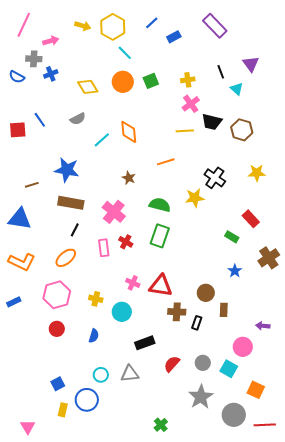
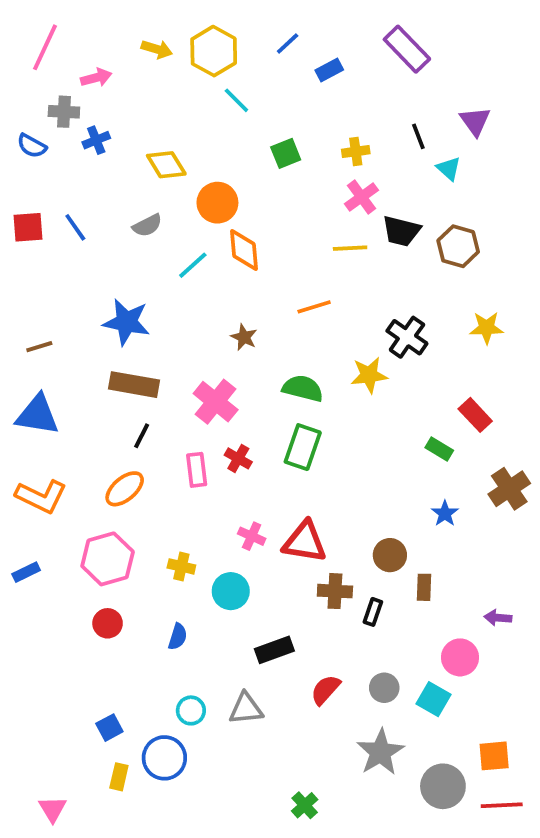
orange circle: (123, 82) -> (217, 203), moved
red square: (18, 130) -> (28, 227), moved
brown line: (32, 185) -> (39, 347), moved
orange square: (256, 390) -> (494, 756), moved, turned -30

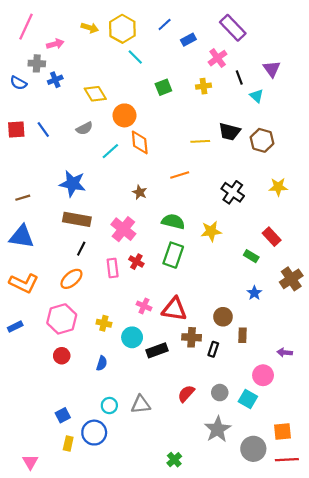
pink cross: (361, 197) -> (218, 58), moved
yellow star: (369, 375) -> (211, 231), moved
black rectangle: (274, 650) -> (157, 350), moved

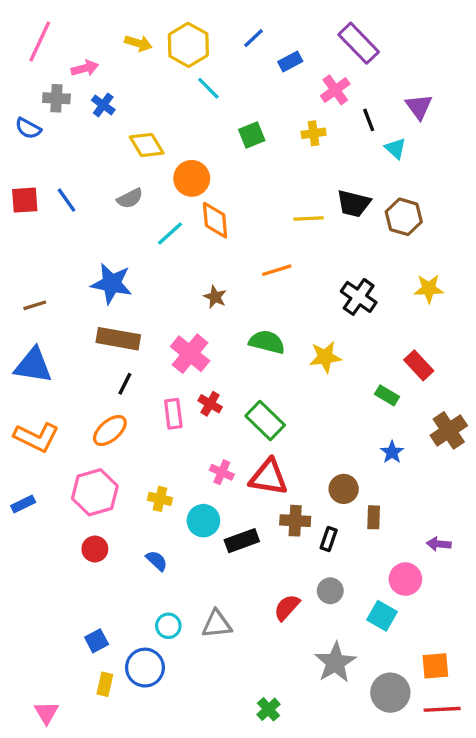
blue cross: (55, 80) -> (103, 105), moved, turned -32
green rectangle: (173, 255) -> (265, 420), moved, turned -65
blue semicircle: (102, 363) -> (157, 561), turned -64
gray circle: (220, 393) -> (330, 591), moved

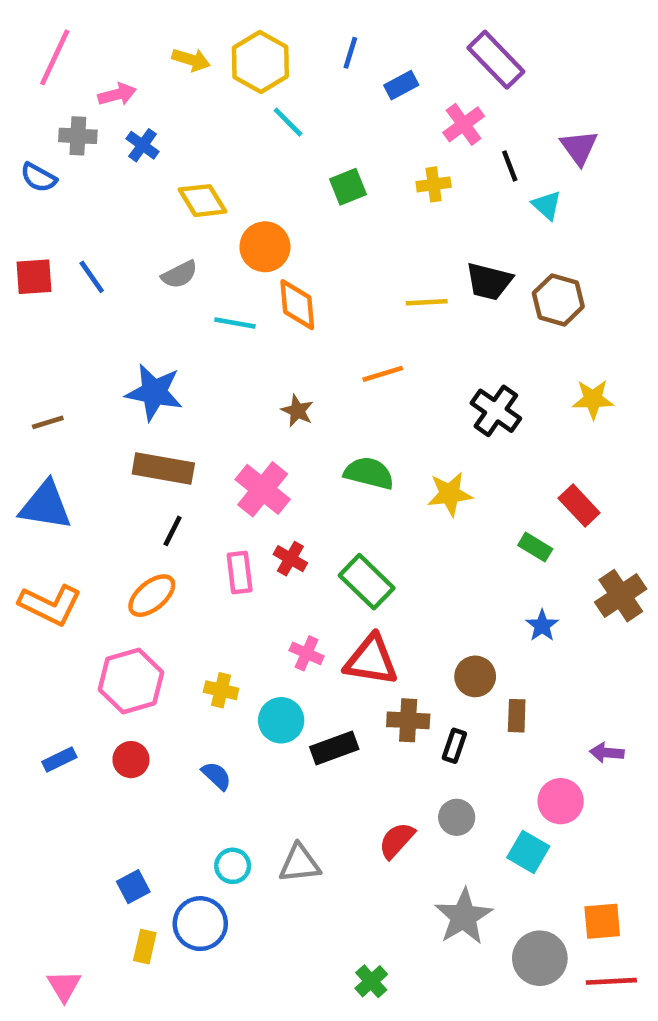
blue line: (253, 38) -> (350, 53), turned -30
cyan line: (170, 233) -> (235, 323), turned 52
blue rectangle: (23, 504) -> (59, 760), moved

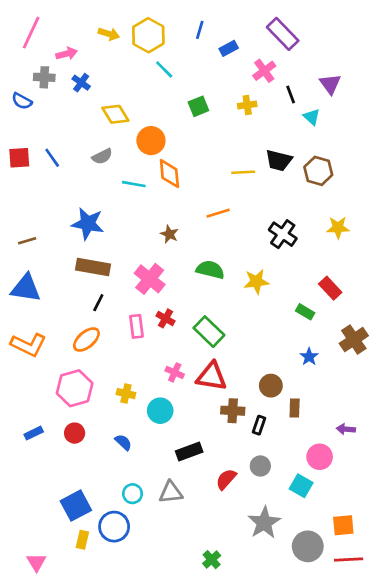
black rectangle: (334, 748) -> (189, 451), moved
blue square: (133, 887) -> (76, 506), size x1.6

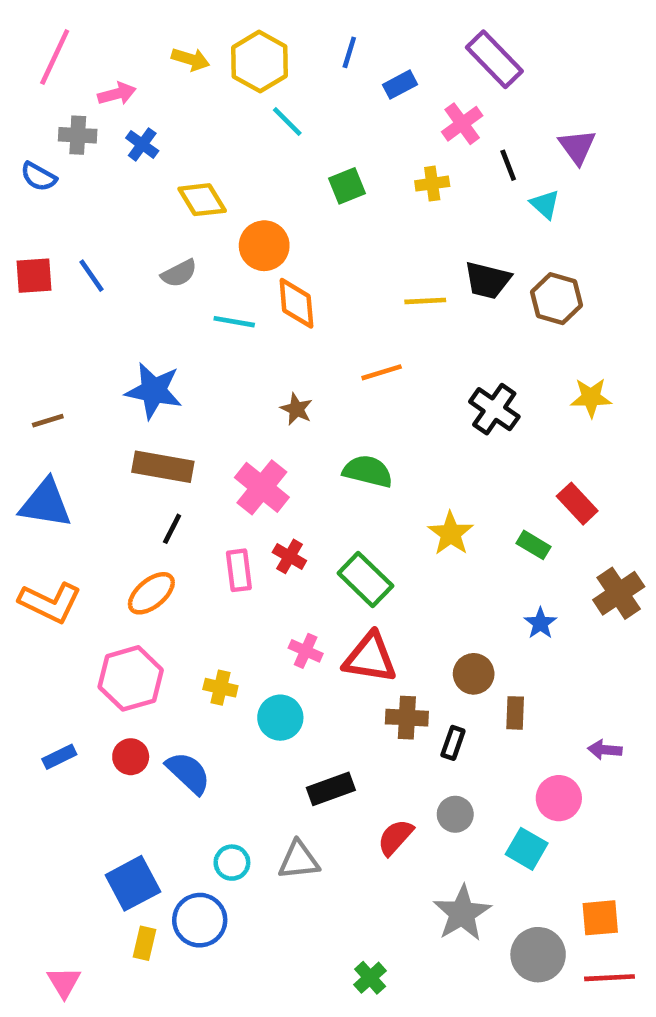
yellow star: (256, 282) -> (451, 533), moved, turned -30
blue semicircle: (123, 442) -> (188, 773), moved, size x1.5

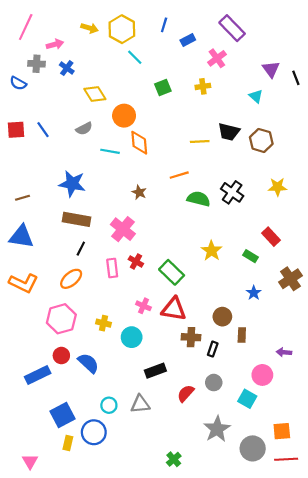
black line: (508, 165) -> (296, 78), moved
green semicircle: (368, 471) -> (199, 199), moved
blue rectangle: (59, 757) -> (38, 375), moved, size x1.6

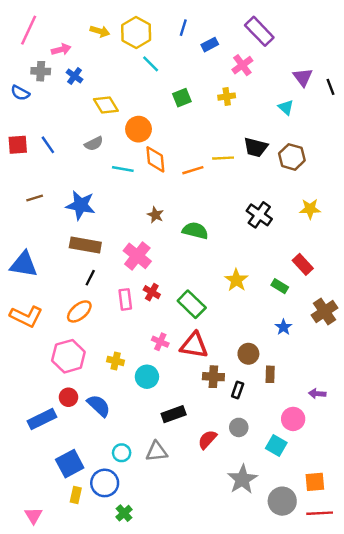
orange line: (179, 175) -> (193, 170), moved
brown line: (22, 198) -> (35, 198), moved
green semicircle: (199, 199) -> (195, 231), moved
green cross: (174, 459) -> (124, 513), moved

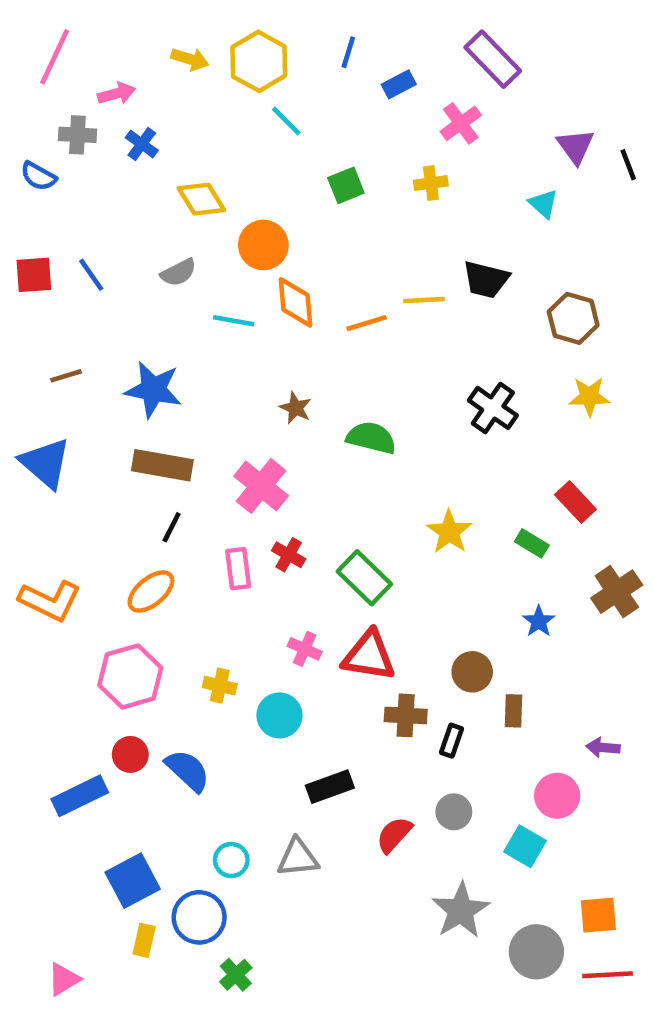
brown hexagon: (292, 157) -> (573, 318), moved
blue triangle: (24, 264) -> (45, 463), moved, turned 32
pink triangle: (33, 516) -> (64, 979), turned 30

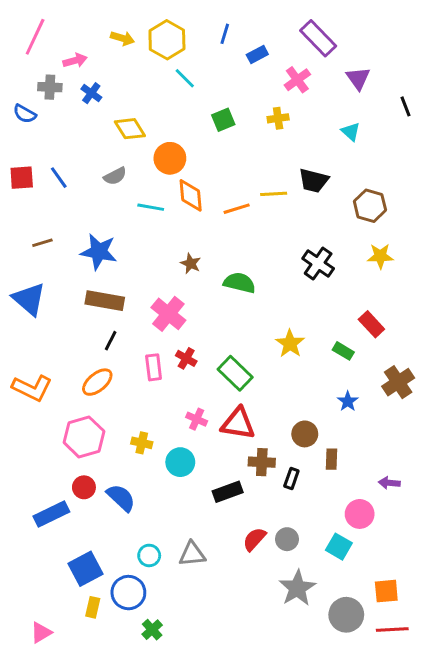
purple triangle: (575, 146) -> (358, 78), moved
black rectangle: (330, 787) -> (228, 492), moved
gray circle: (454, 812) -> (287, 539), moved

